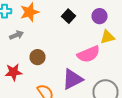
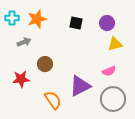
black square: (68, 16) -> (76, 23), turned -32
pink semicircle: (88, 54) -> (109, 71), moved, size x0.6

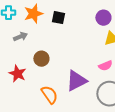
black square: (76, 23) -> (58, 18), moved
red star: (21, 79) -> (17, 74), turned 30

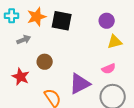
black square: (58, 18) -> (62, 21), size x1.5

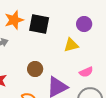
yellow triangle: (115, 42) -> (71, 45), moved
brown circle: (45, 62) -> (35, 69), moved

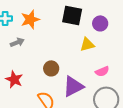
black square: (39, 24) -> (72, 15), moved

